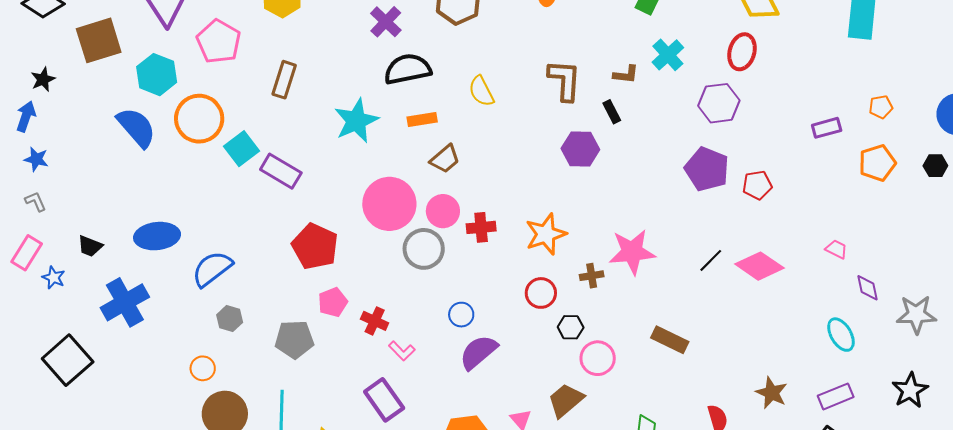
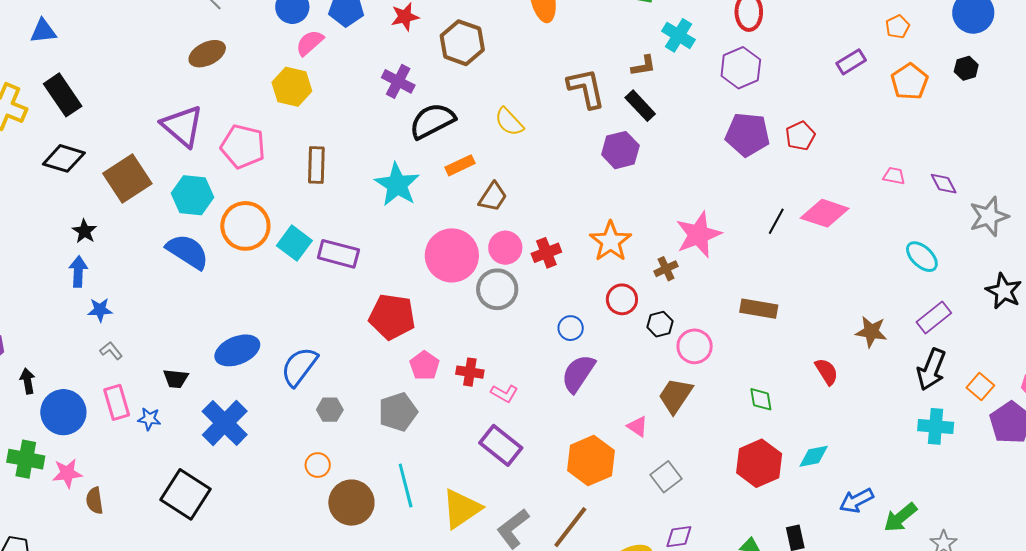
black rectangle: (612, 112) -> (640, 106), size x1.4
pink rectangle: (27, 253) -> (117, 402), turned -32
purple diamond: (867, 288) -> (944, 184), moved
blue circle: (461, 315) -> (571, 328), moved

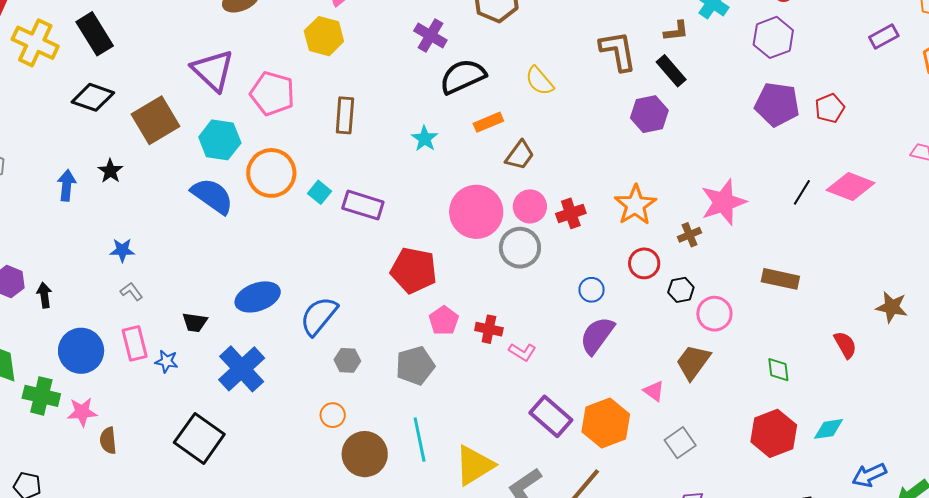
cyan star: (397, 185) -> (425, 139), size x0.6
cyan square: (294, 243) -> (319, 192), size x0.7
blue arrow: (78, 272) -> (67, 185), moved
black arrow: (28, 381) -> (44, 295), moved
purple rectangle: (501, 445) -> (551, 416), moved

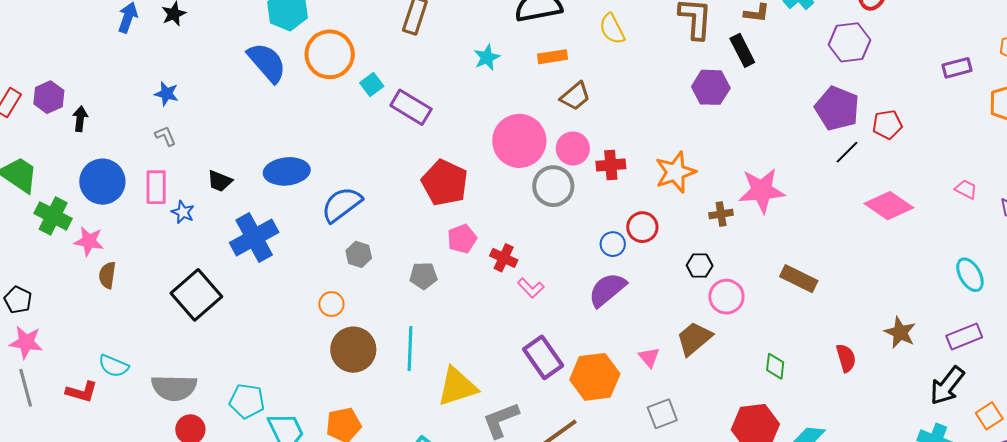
black line: (802, 192) -> (847, 152), moved
red circle: (644, 263) -> (642, 227), moved
gray pentagon: (415, 366) -> (423, 276), size x0.7

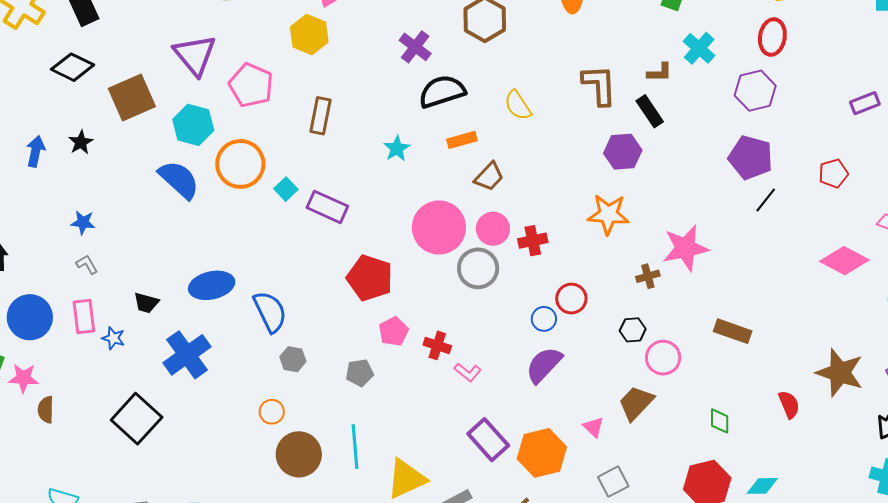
red pentagon: (887, 125) -> (833, 173), moved
orange star: (675, 172) -> (608, 214), moved, turned 30
blue semicircle: (342, 204) -> (270, 312), turned 108
pink diamond: (889, 206) -> (844, 261), moved
brown star: (900, 332) -> (840, 373), size x1.5

